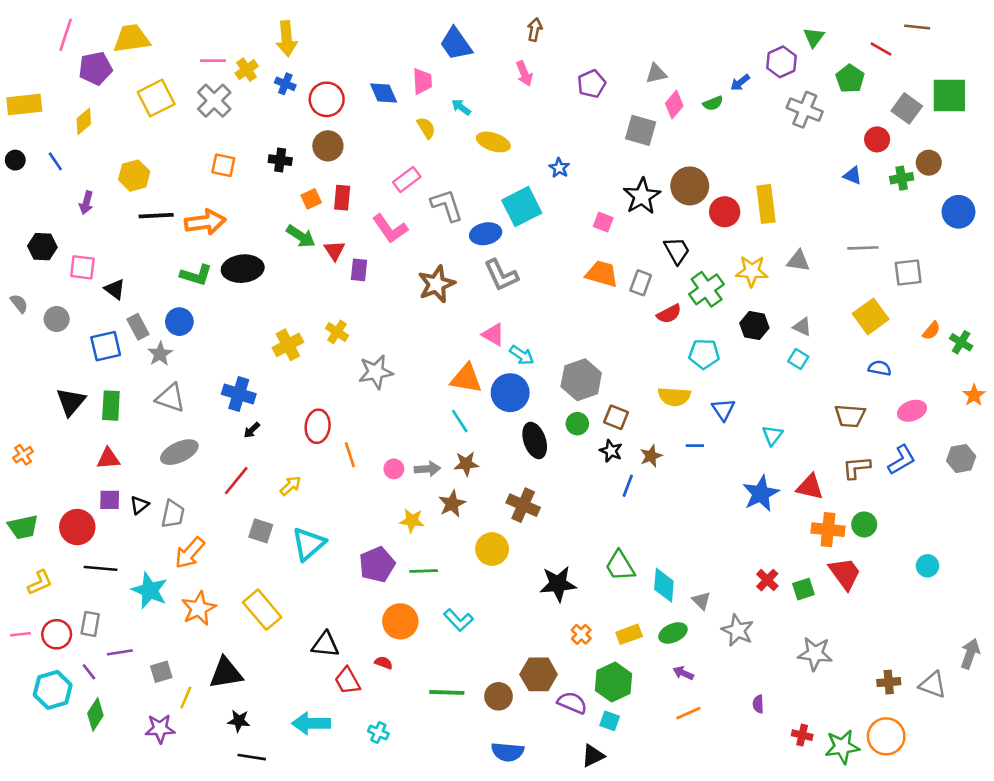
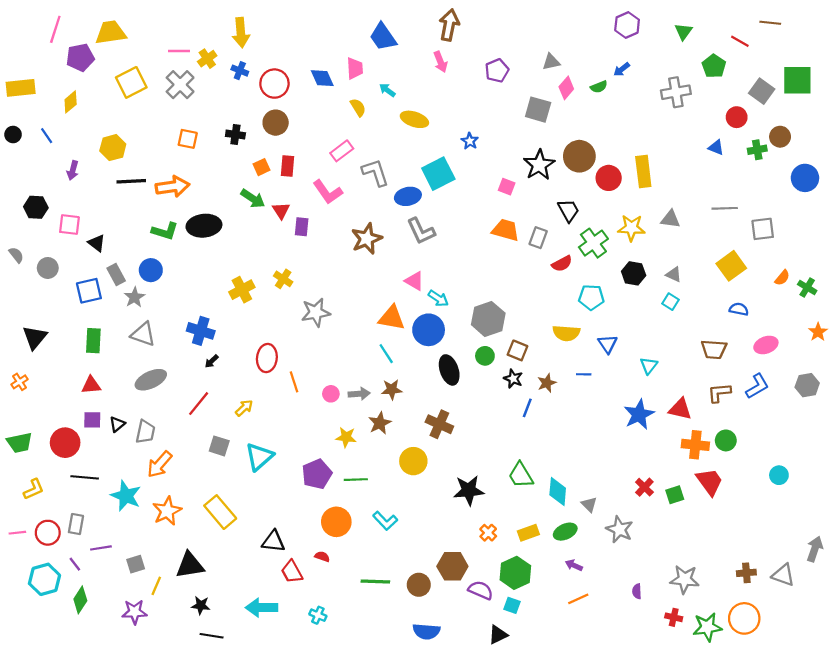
brown arrow: (535, 30) -> (449, 25), size x1.6
purple hexagon: (781, 62) -> (627, 25), moved
gray cross: (805, 110) -> (676, 92), turned -32
black triangle: (71, 402) -> (35, 337), moved
gray star: (815, 654) -> (685, 579), moved

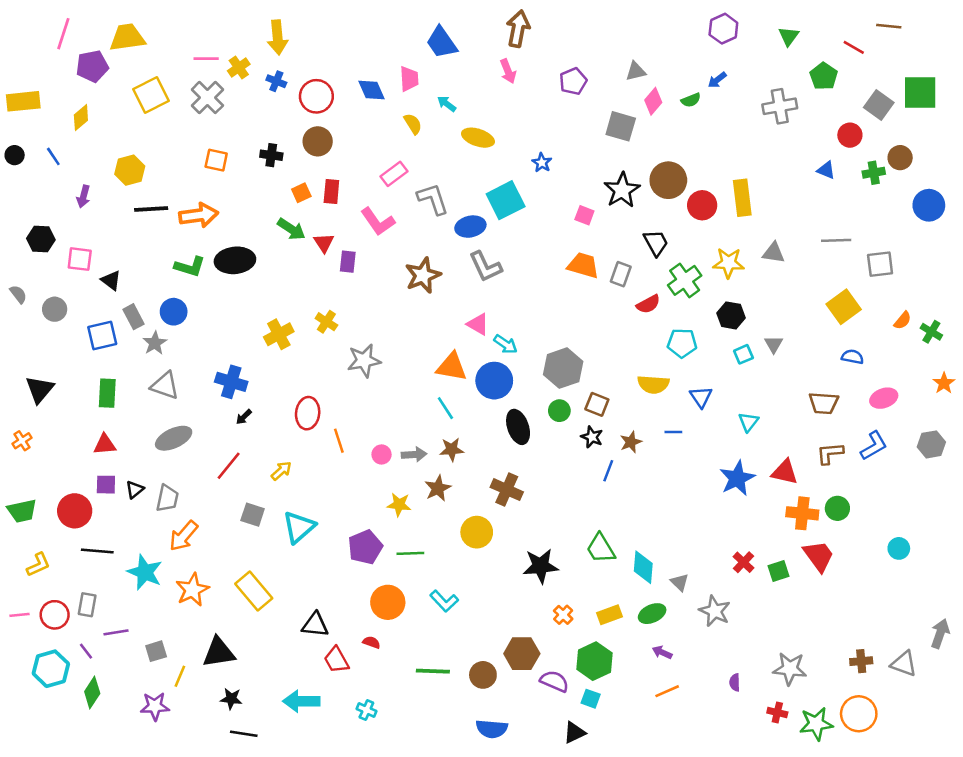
gray triangle: (674, 274) -> (774, 344), moved, turned 35
cyan square: (670, 302) -> (743, 354), moved, turned 35

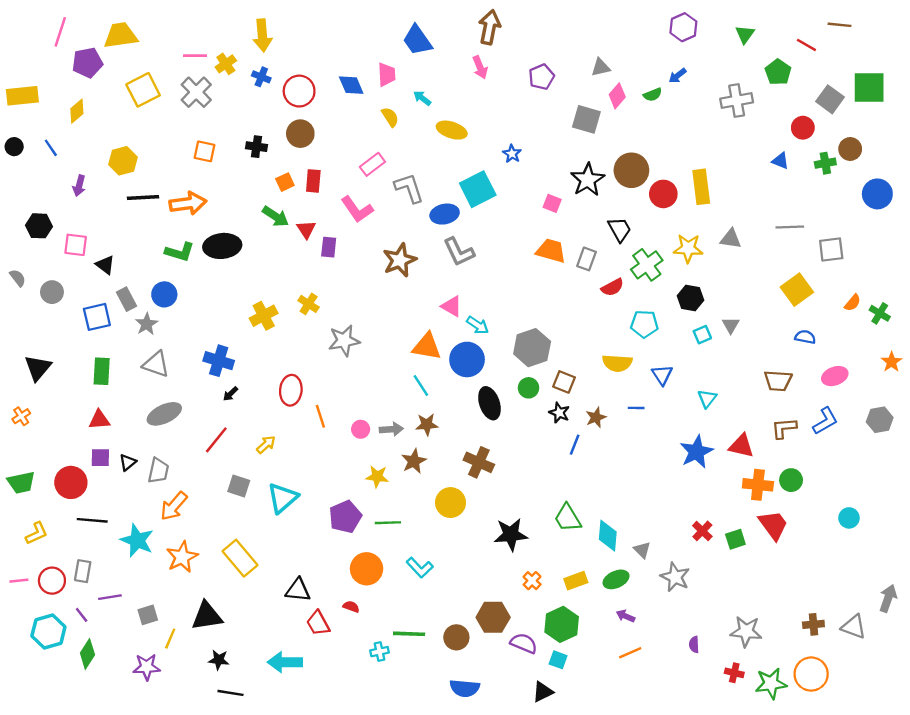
cyan cross: (366, 710) -> (380, 652), moved, turned -36

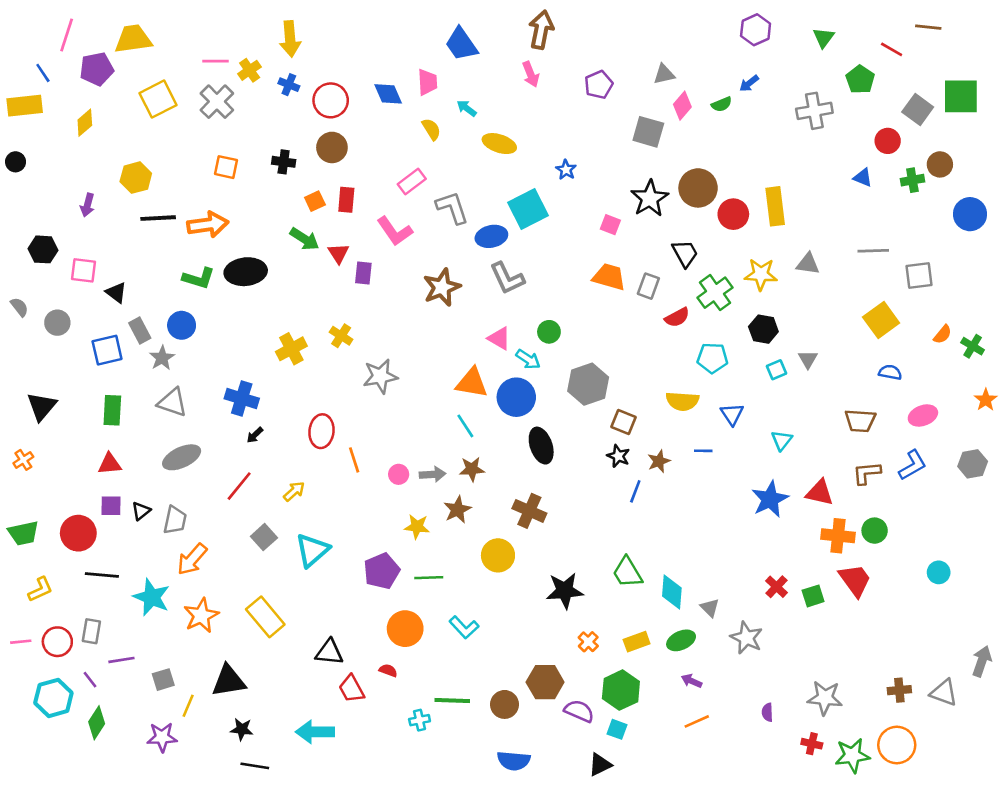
blue line: (51, 148) -> (43, 73), moved
green circle: (529, 388) -> (549, 332), moved
gray square: (239, 486) -> (264, 537), turned 30

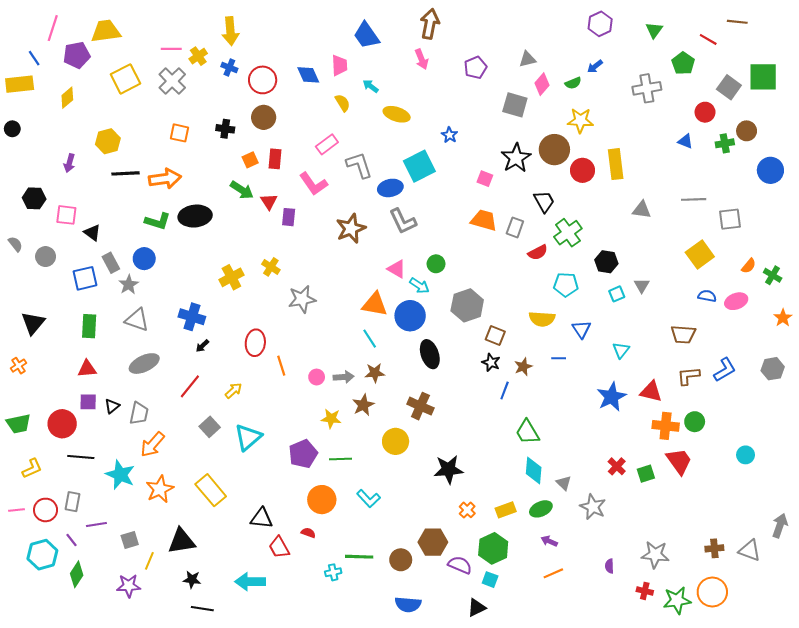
yellow star: (761, 274) -> (580, 120), moved
pink ellipse: (923, 415) -> (736, 301), moved
green trapezoid: (627, 572) -> (527, 432), moved

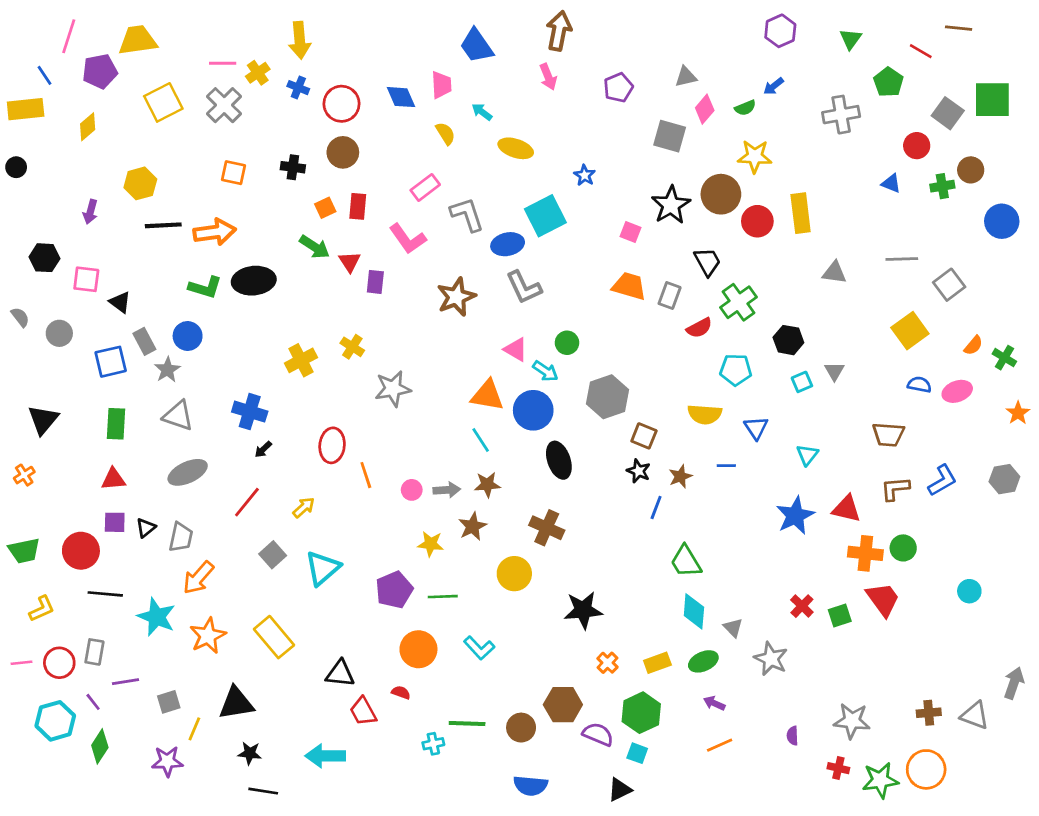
gray square: (730, 219) -> (949, 285), turned -30

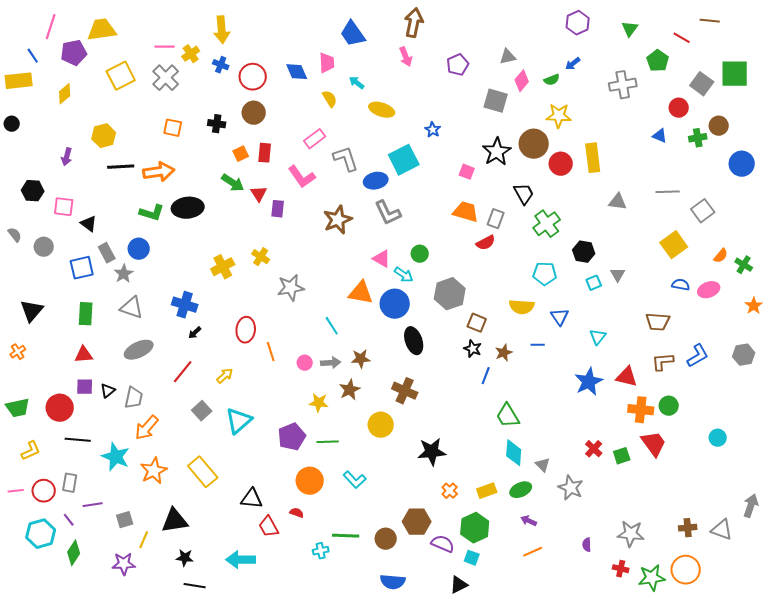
red semicircle: (699, 328) -> (486, 243), moved
cyan line: (481, 440) -> (332, 326), moved

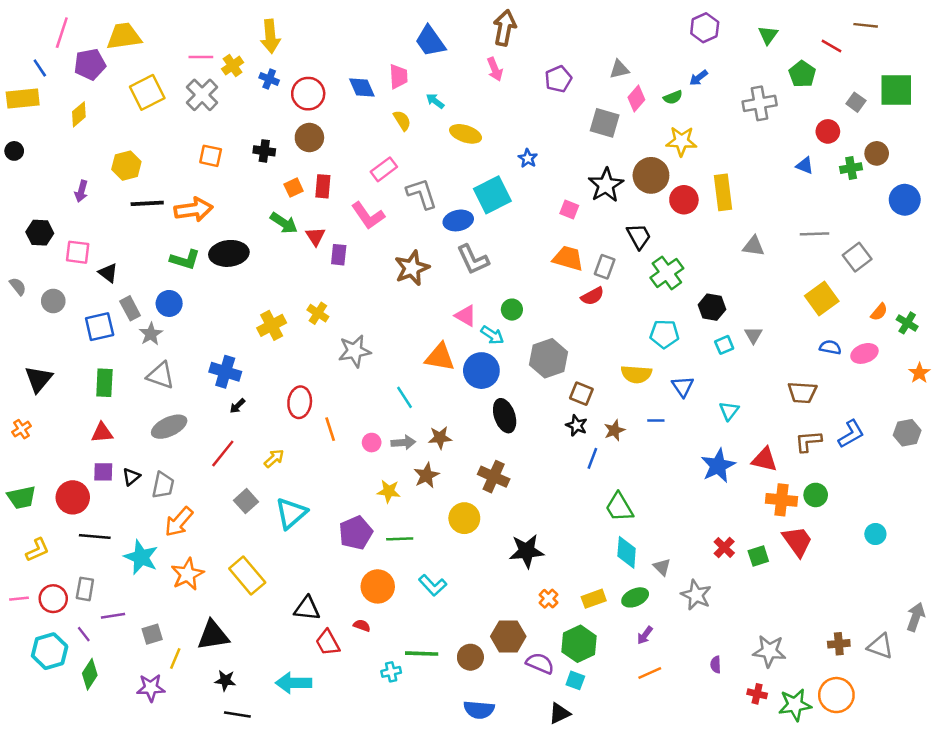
gray square: (702, 84) -> (856, 102), size x0.7
purple arrow: (529, 521) -> (645, 635), turned -77

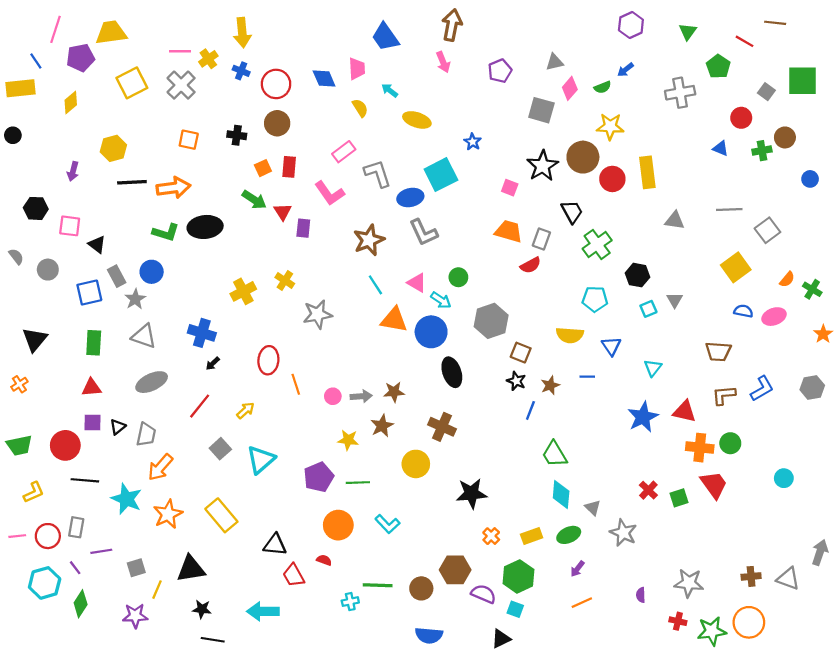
blue circle: (905, 200) -> (810, 179), size x0.6
cyan line: (405, 397) -> (375, 285), moved

